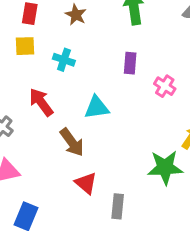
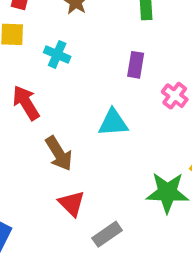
cyan triangle: (97, 107) -> (113, 123), moved
gray rectangle: (118, 206) -> (107, 234), turned 45

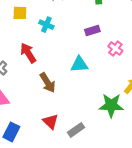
purple rectangle: (136, 65) -> (92, 31), turned 64
red triangle: (72, 204) -> (51, 122), moved

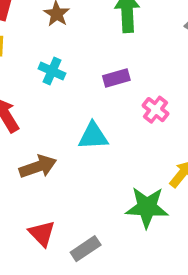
cyan cross: (46, 25) -> (52, 71), moved
brown arrow: (48, 83) -> (38, 167), turned -78

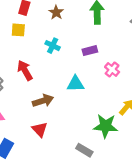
red triangle: (42, 233) -> (40, 130), moved
gray rectangle: (86, 249) -> (84, 150), moved, turned 63

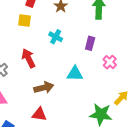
purple rectangle: (90, 51) -> (90, 43), turned -64
red triangle: (40, 130) -> (39, 114), turned -42

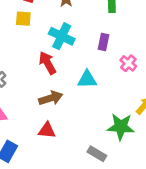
cyan cross: (56, 37) -> (62, 36), size x1.5
red arrow: (29, 58) -> (47, 63), moved

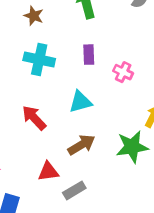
red arrow: (47, 63) -> (34, 118), moved
brown arrow: (51, 98) -> (81, 145), moved
gray rectangle: (97, 154) -> (74, 190), moved, turned -48

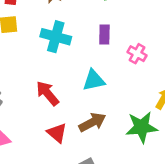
red triangle: (48, 172) -> (57, 133), moved, turned 45

